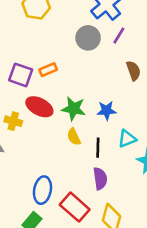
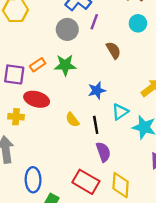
green star: (74, 109) -> (65, 65), moved
blue ellipse: (42, 190) -> (33, 180), moved

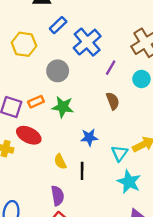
purple line: (94, 22) -> (111, 68), moved
gray circle: (67, 29) -> (58, 71), moved
cyan triangle: (120, 112) -> (120, 153), moved, turned -30
purple semicircle: (103, 152) -> (58, 196), moved

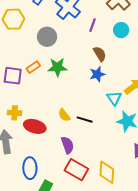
red ellipse: (29, 135) -> (35, 126), moved
blue star: (89, 137) -> (97, 74), moved
black line: (82, 171) -> (85, 120), turned -63

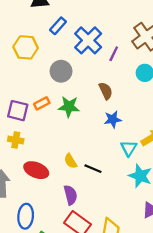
purple line: (92, 25) -> (114, 54), moved
brown semicircle: (100, 54) -> (106, 91), moved
yellow cross: (15, 113) -> (16, 140), moved

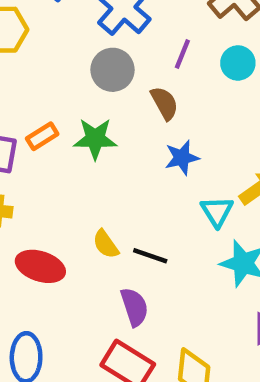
purple line: (114, 54) -> (182, 54), moved
gray circle: (61, 71) -> (113, 70), moved
purple semicircle: (71, 195) -> (134, 307), moved

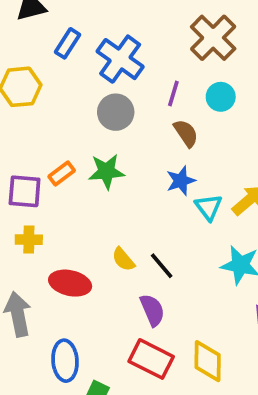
brown semicircle: (164, 103) -> (186, 133), moved
cyan triangle: (217, 211) -> (209, 207), moved
black line: (150, 256) -> (162, 266), turned 36

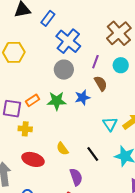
blue rectangle: (67, 43) -> (48, 18), moved
blue star: (181, 181) -> (82, 97), moved
yellow cross: (29, 240) -> (25, 129), moved
black line: (162, 266) -> (93, 154), moved

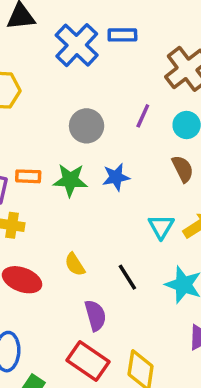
blue rectangle: (48, 18) -> (122, 35), moved, turned 49
blue cross: (68, 41) -> (77, 45), moved
brown semicircle: (101, 83) -> (183, 169), moved
orange rectangle: (33, 100) -> (28, 176), turned 32

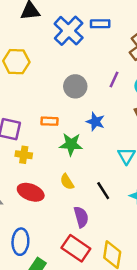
orange rectangle: (28, 176) -> (50, 121), moved
blue star: (116, 177) -> (95, 122), turned 30
green star: (70, 180) -> (71, 144), moved

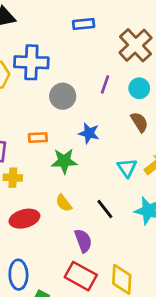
blue cross: (69, 31) -> (31, 62), moved, turned -36
red ellipse: (31, 192) -> (24, 219), turned -30

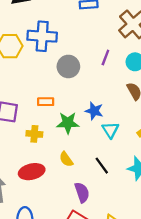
blue star: (89, 133) -> (94, 111), moved
cyan triangle: (127, 168) -> (110, 130), moved
yellow cross: (13, 178) -> (34, 134), moved

